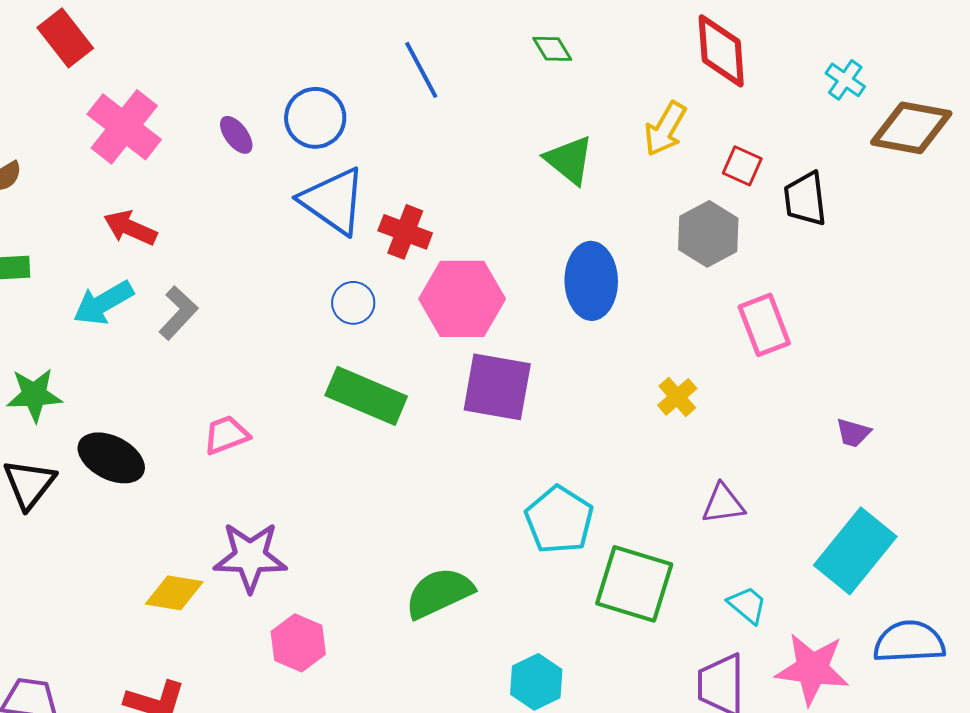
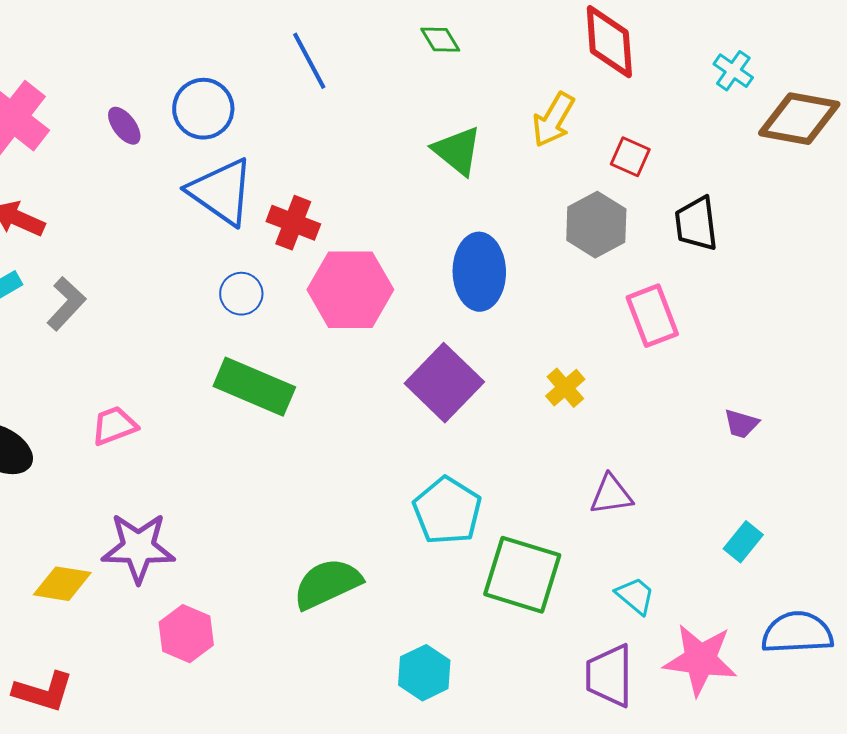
black trapezoid: (805, 199) -> (696, 224), moved
purple square: (497, 387) -> (444, 383), moved, turned 34
cyan rectangle: (855, 551) -> (743, 542), size x0.5

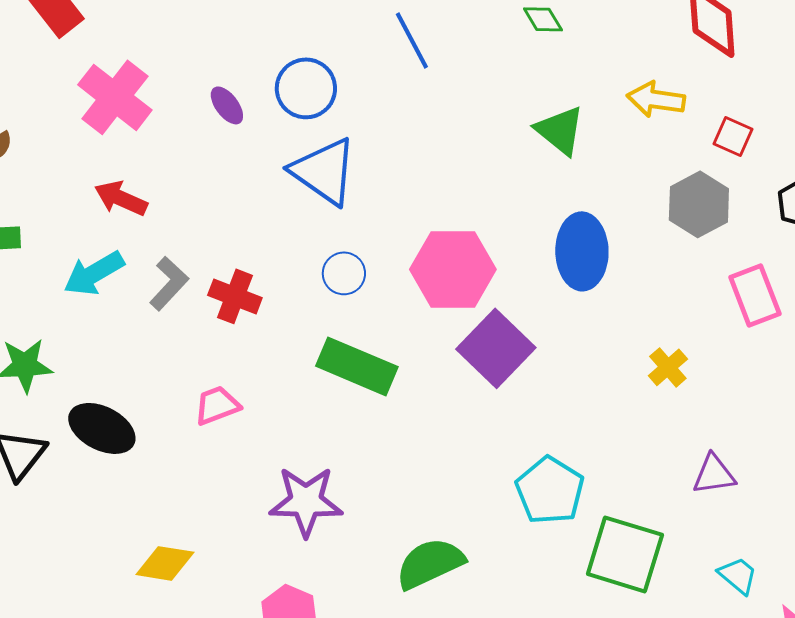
yellow arrow: (553, 120) -> (656, 99), turned 68
red cross: (293, 223) -> (235, 296), moved
purple square: (444, 383) -> (496, 348), moved
purple star: (138, 548) -> (306, 501), moved

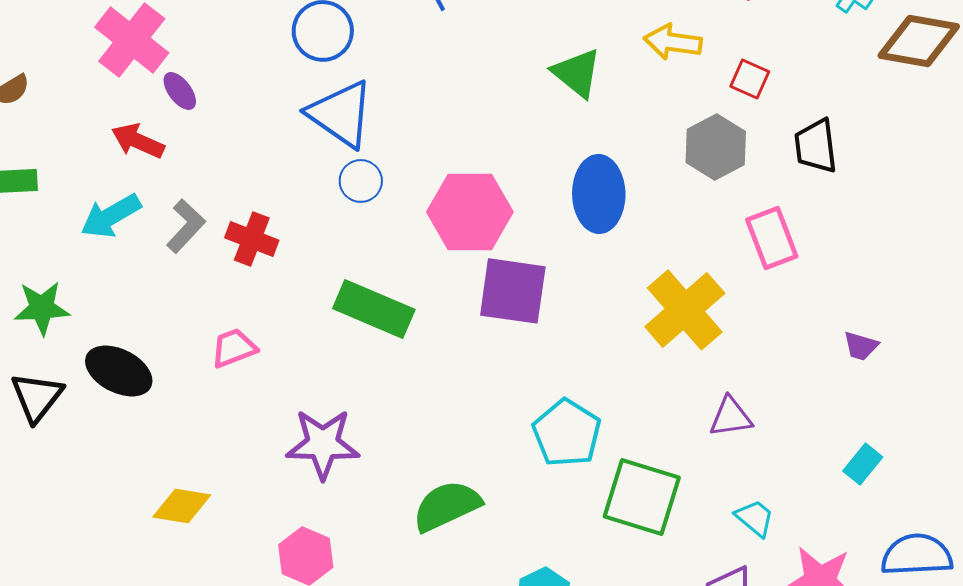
purple ellipse: (227, 105) -> (180, 91), moved
blue circle: (344, 273) -> (361, 181), moved
purple square: (496, 348) -> (513, 291), turned -36
yellow cross: (668, 367) -> (685, 310), size x2.0

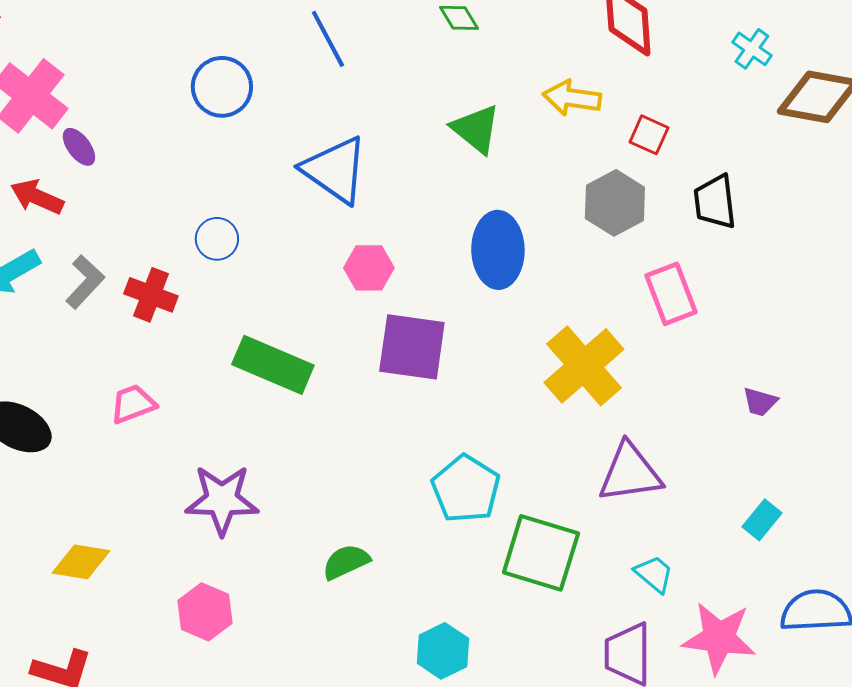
blue triangle: (341, 114) -> (335, 170), moved
blue circle: (361, 181) -> (217, 239), moved
pink hexagon: (470, 212) -> (369, 268), size x0.6
purple triangle: (731, 417) -> (630, 473), size x1.5
green semicircle: (447, 506) -> (346, 562), size x0.7

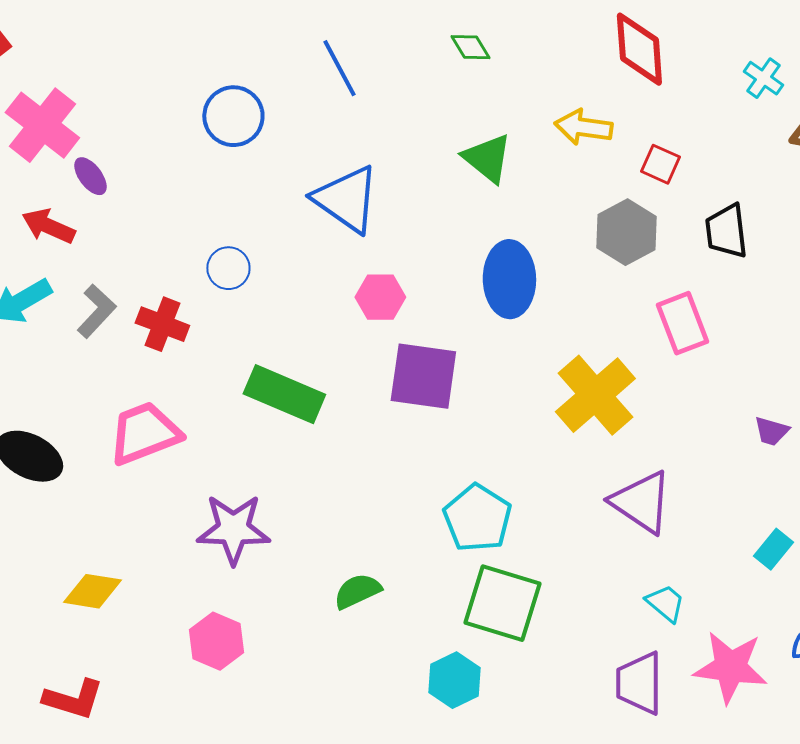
pink trapezoid: (133, 404) -> (144, 433), size x1.6
purple triangle: (630, 473) -> (641, 502), turned 42
green square: (541, 553) -> (502, 603), moved

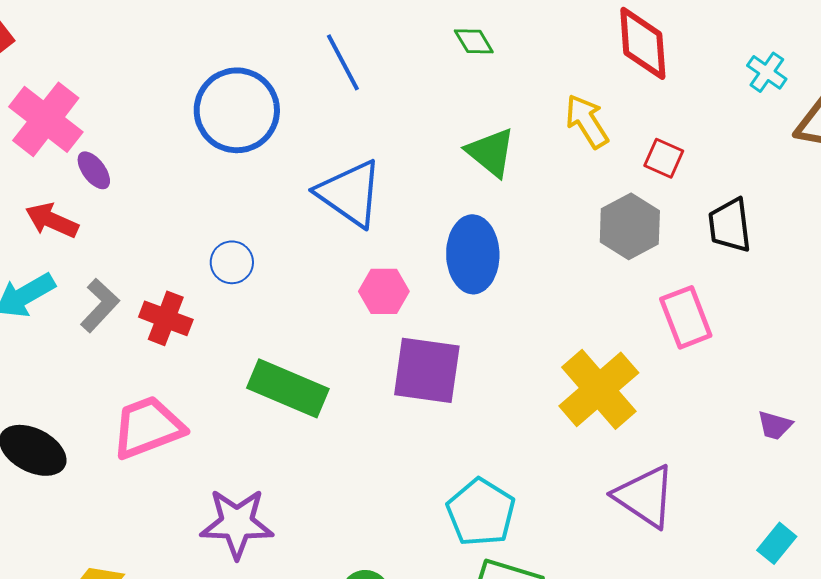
blue circle: (233, 116) -> (237, 110), size x1.4
yellow arrow: (583, 127) -> (587, 121), turned 50
blue ellipse: (509, 279) -> (473, 254), moved

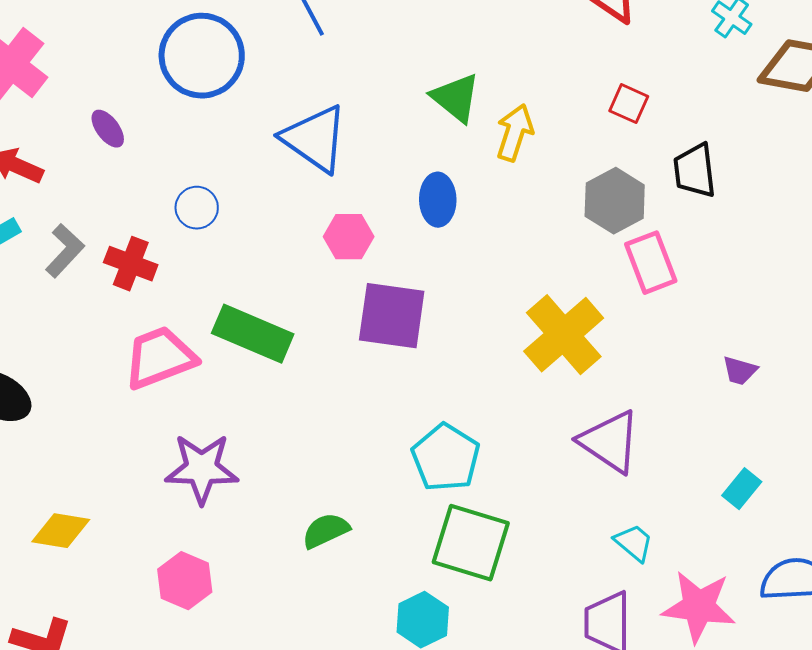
yellow arrow: (587, 121) -> (515, 133), moved, turned 50
purple ellipse: (94, 170) -> (108, 129), moved
gray hexagon: (630, 226) -> (615, 201), moved
blue ellipse: (473, 254) -> (438, 200), size x0.7
pink trapezoid: (148, 427) -> (160, 358), moved

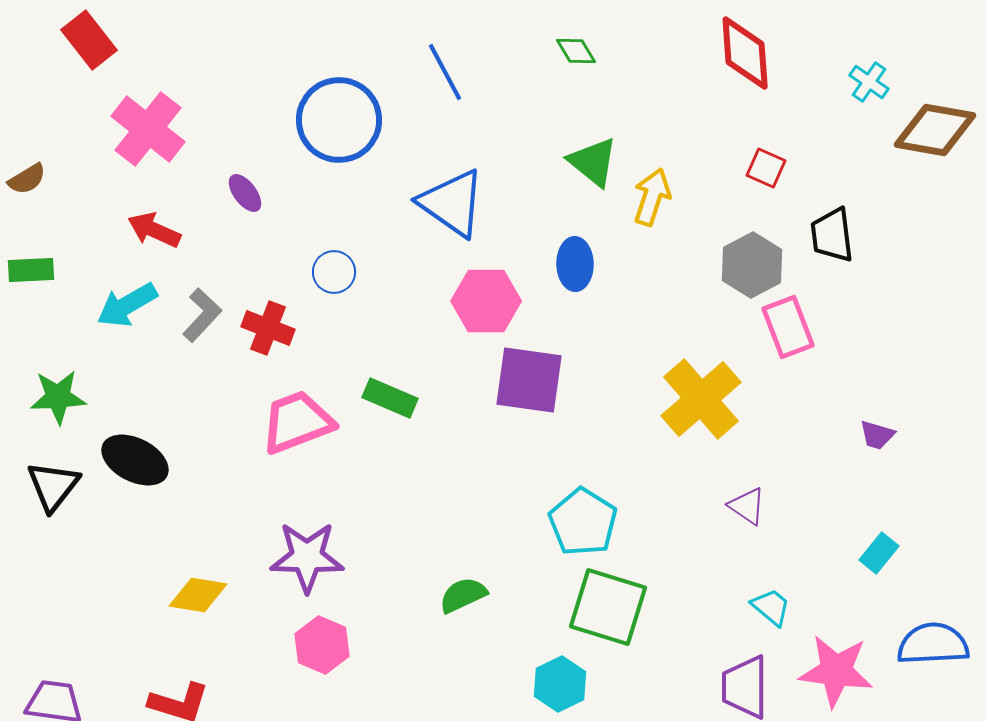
pink hexagon: (349, 237) -> (486, 301), size x1.4
green rectangle: (253, 334) -> (390, 398), size x0.7
purple triangle: (610, 442) -> (747, 506), size x0.6
purple star: (202, 469) -> (307, 557), moved

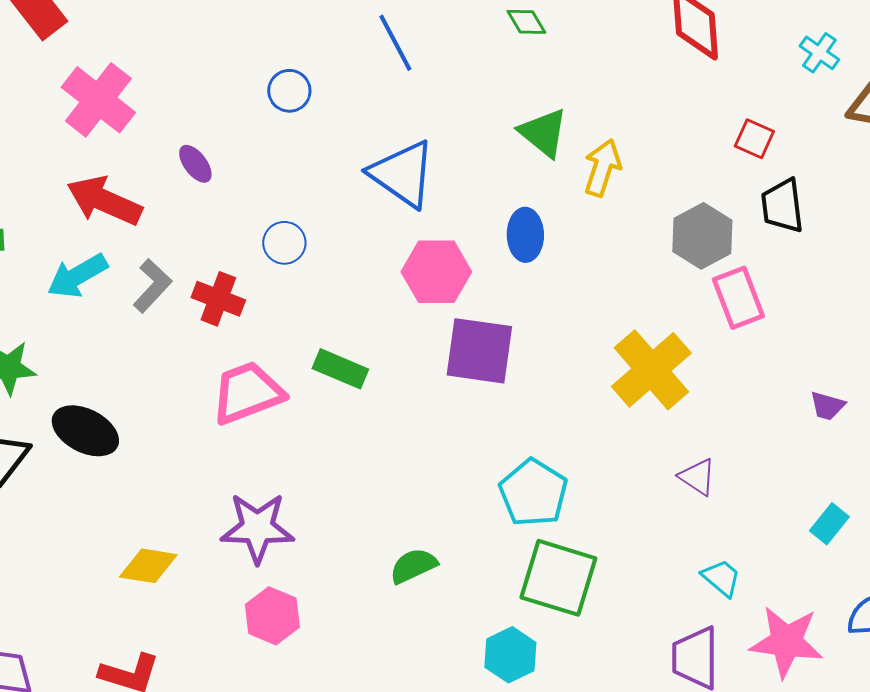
blue circle: (339, 120) -> (289, 91), size x0.5
red square: (766, 168) -> (754, 139), moved
red arrow: (154, 230) -> (104, 201), size x1.4

